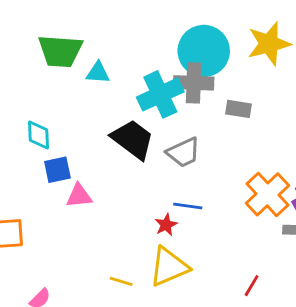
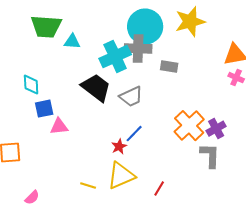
blue line: (188, 206) -> (134, 134), turned -54
red line: (252, 286) -> (159, 189), moved

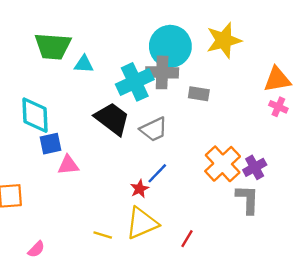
cyan diamond: (31, 85) -> (35, 115), size x1.5

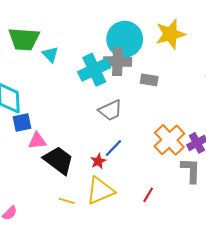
cyan triangle: (84, 64) -> (50, 54), turned 42
black trapezoid: (112, 119) -> (59, 160), moved
red line: (187, 239) -> (148, 195), moved

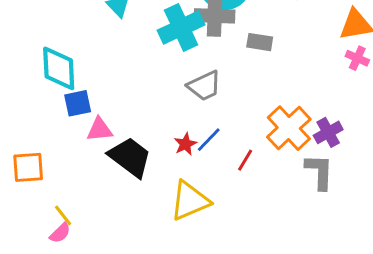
red star: (98, 161) -> (185, 144), moved
red line: (148, 195) -> (245, 160), moved
yellow line: (67, 201) -> (63, 215), moved, turned 35

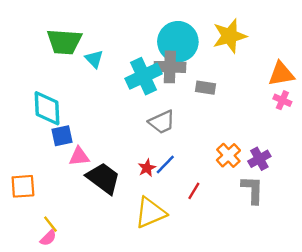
orange cross: (289, 128) -> (228, 155), size x0.7
red line: (245, 160) -> (194, 191), moved

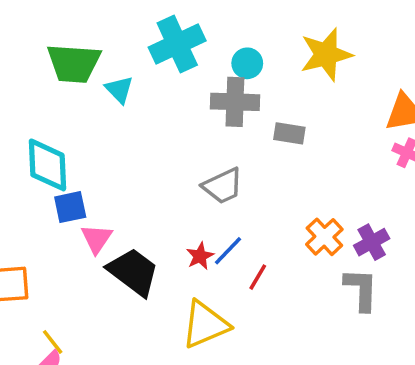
cyan circle: (178, 42) -> (247, 63), size x0.5
cyan cross: (143, 76) -> (177, 44), moved
pink triangle: (79, 156) -> (97, 239), turned -50
red line: (194, 191) -> (258, 277), moved

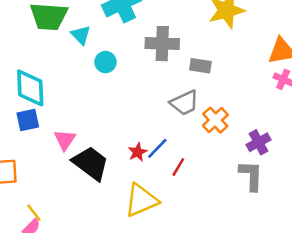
cyan circle: (247, 63) -> (105, 62), moved
gray trapezoid: (223, 186) -> (184, 103), moved
blue square: (70, 207) -> (28, 120), moved
orange cross: (324, 237) -> (215, 120), moved

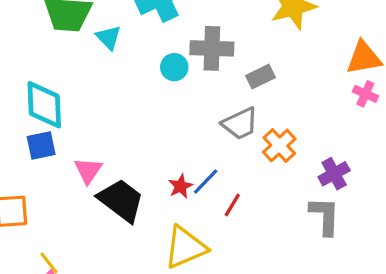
cyan circle: (105, 62) -> (174, 67), moved
gray rectangle: (200, 66) -> (260, 77), turned -35

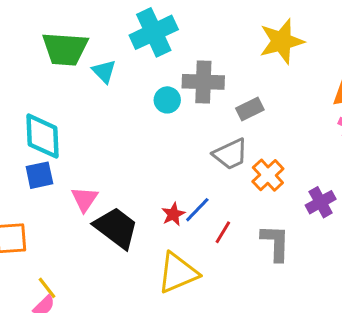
gray L-shape: (325, 216) -> (275, 243), moved

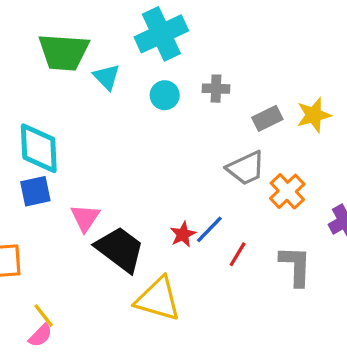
yellow star: (281, 41) -> (314, 115), moved, size x0.7
gray cross: (203, 82) -> (216, 89), size x0.6
cyan circle: (167, 100) -> (165, 95), moved
yellow triangle: (178, 273) -> (158, 299), moved, turned 39

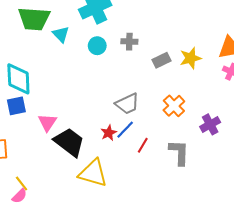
gray trapezoid: (246, 168) -> (127, 104), moved

